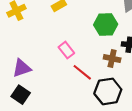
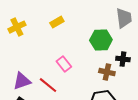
red line: (82, 72) -> (48, 85), moved

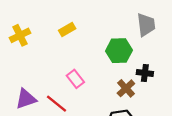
brown cross: (107, 72) -> (126, 88), turned 35

